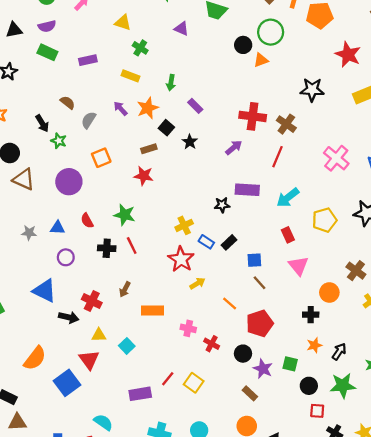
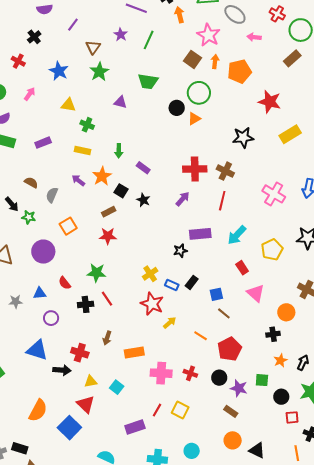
pink cross: (188, 328) -> (161, 373), moved, size x1.5

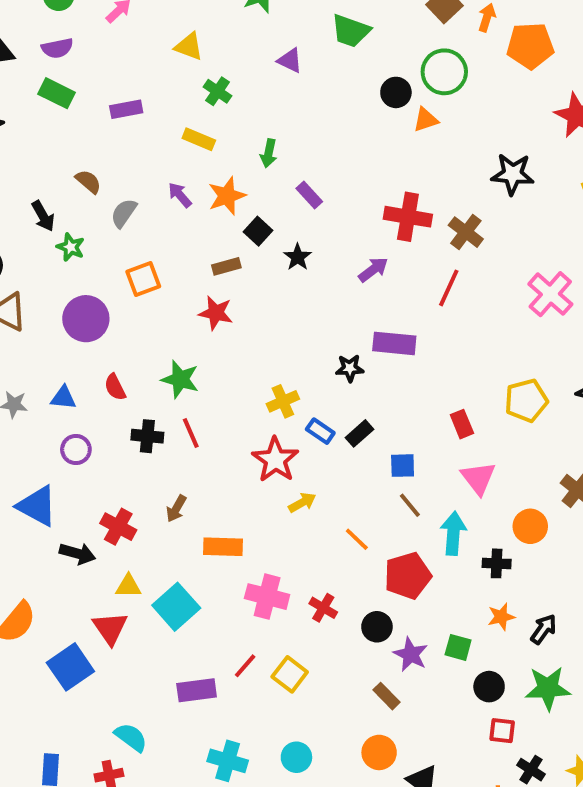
cyan arrow: (237, 235) -> (453, 533), moved, turned 130
cyan square: (117, 387) -> (176, 607), size x1.6

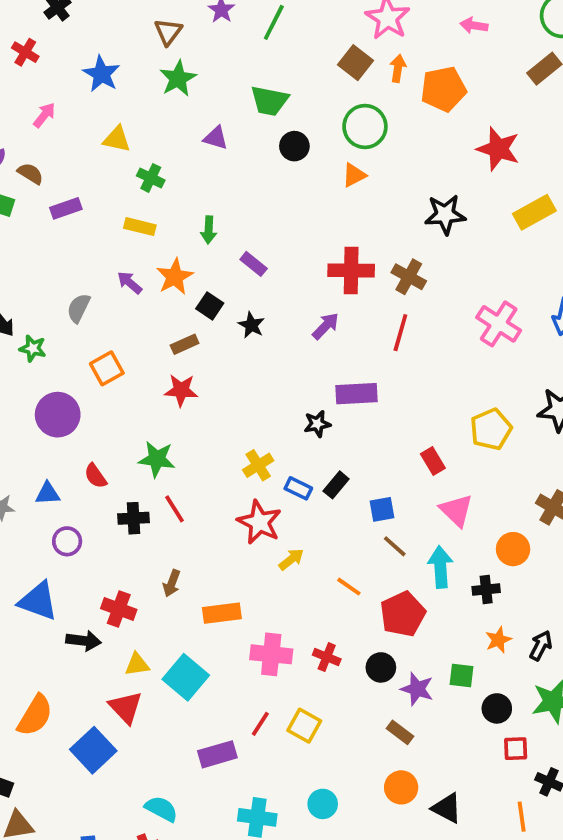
black circle: (396, 92) -> (294, 146), moved
brown semicircle: (88, 181) -> (30, 173), moved

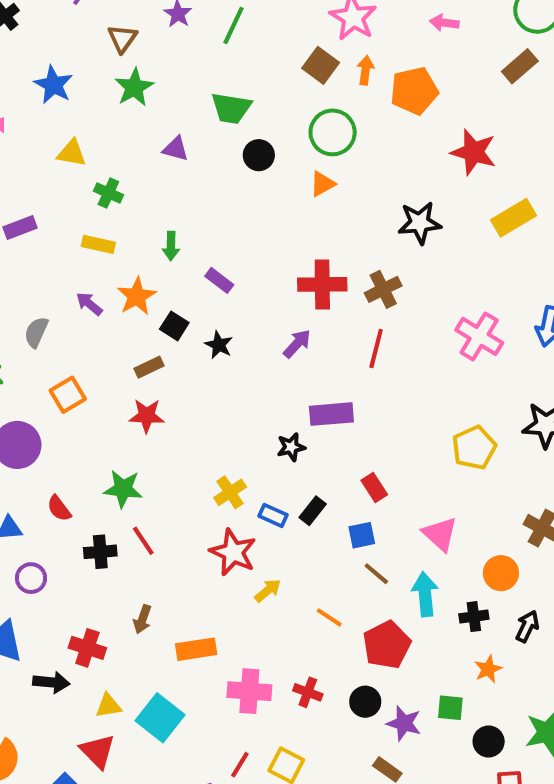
brown cross: (409, 277) -> (383, 289), turned 36
red rectangle: (433, 461) -> (374, 487), moved
black arrow: (541, 646) -> (527, 626), moved

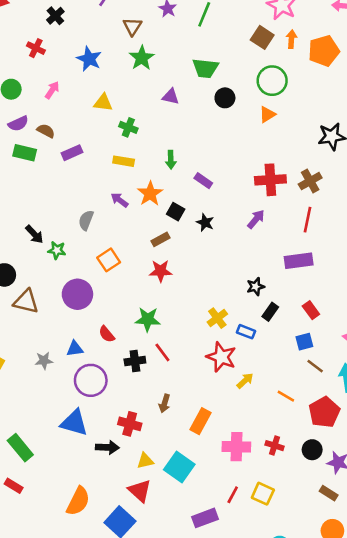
purple rectangle: (331, 414) -> (299, 261), moved
black rectangle: (313, 511) -> (270, 312), moved
purple circle: (31, 578) -> (91, 380), size x1.6
orange rectangle: (196, 649) -> (200, 421), turned -50

